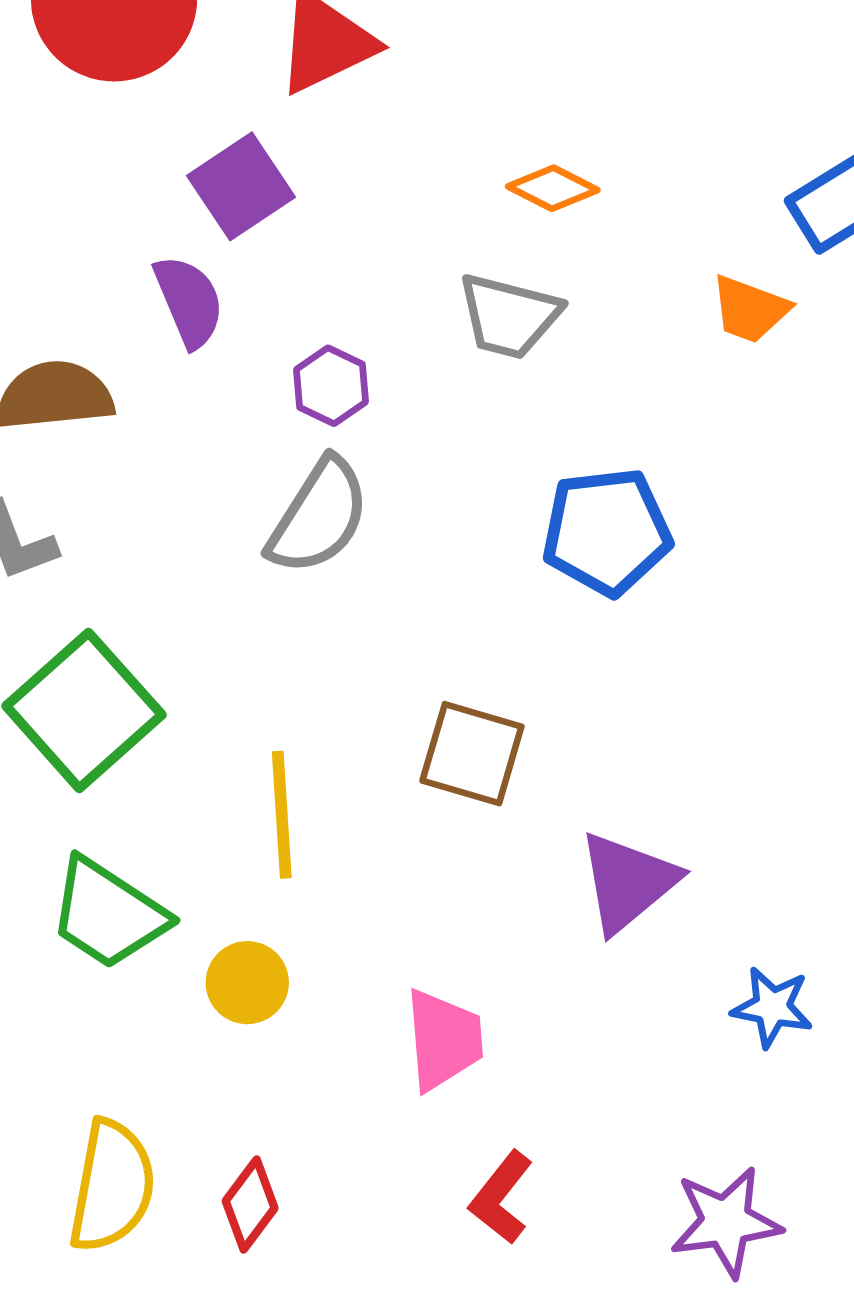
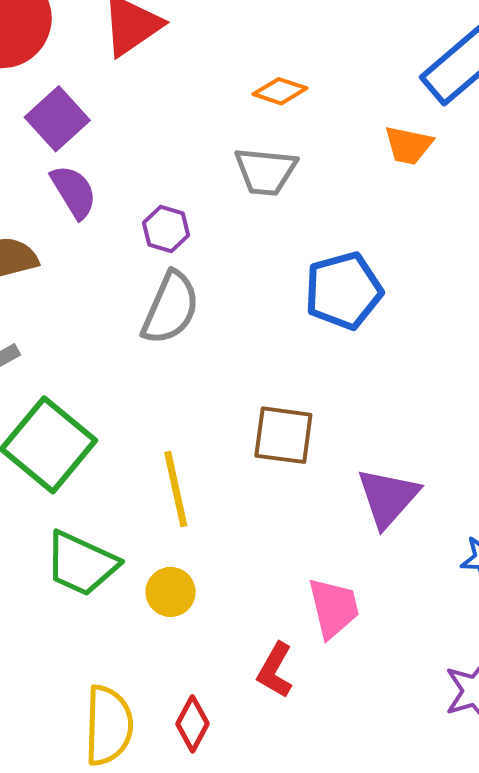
purple square: (241, 186) -> (57, 119), moved
pink trapezoid: (444, 1040) -> (334, 608), moved
red L-shape: (501, 1197) -> (275, 670), moved

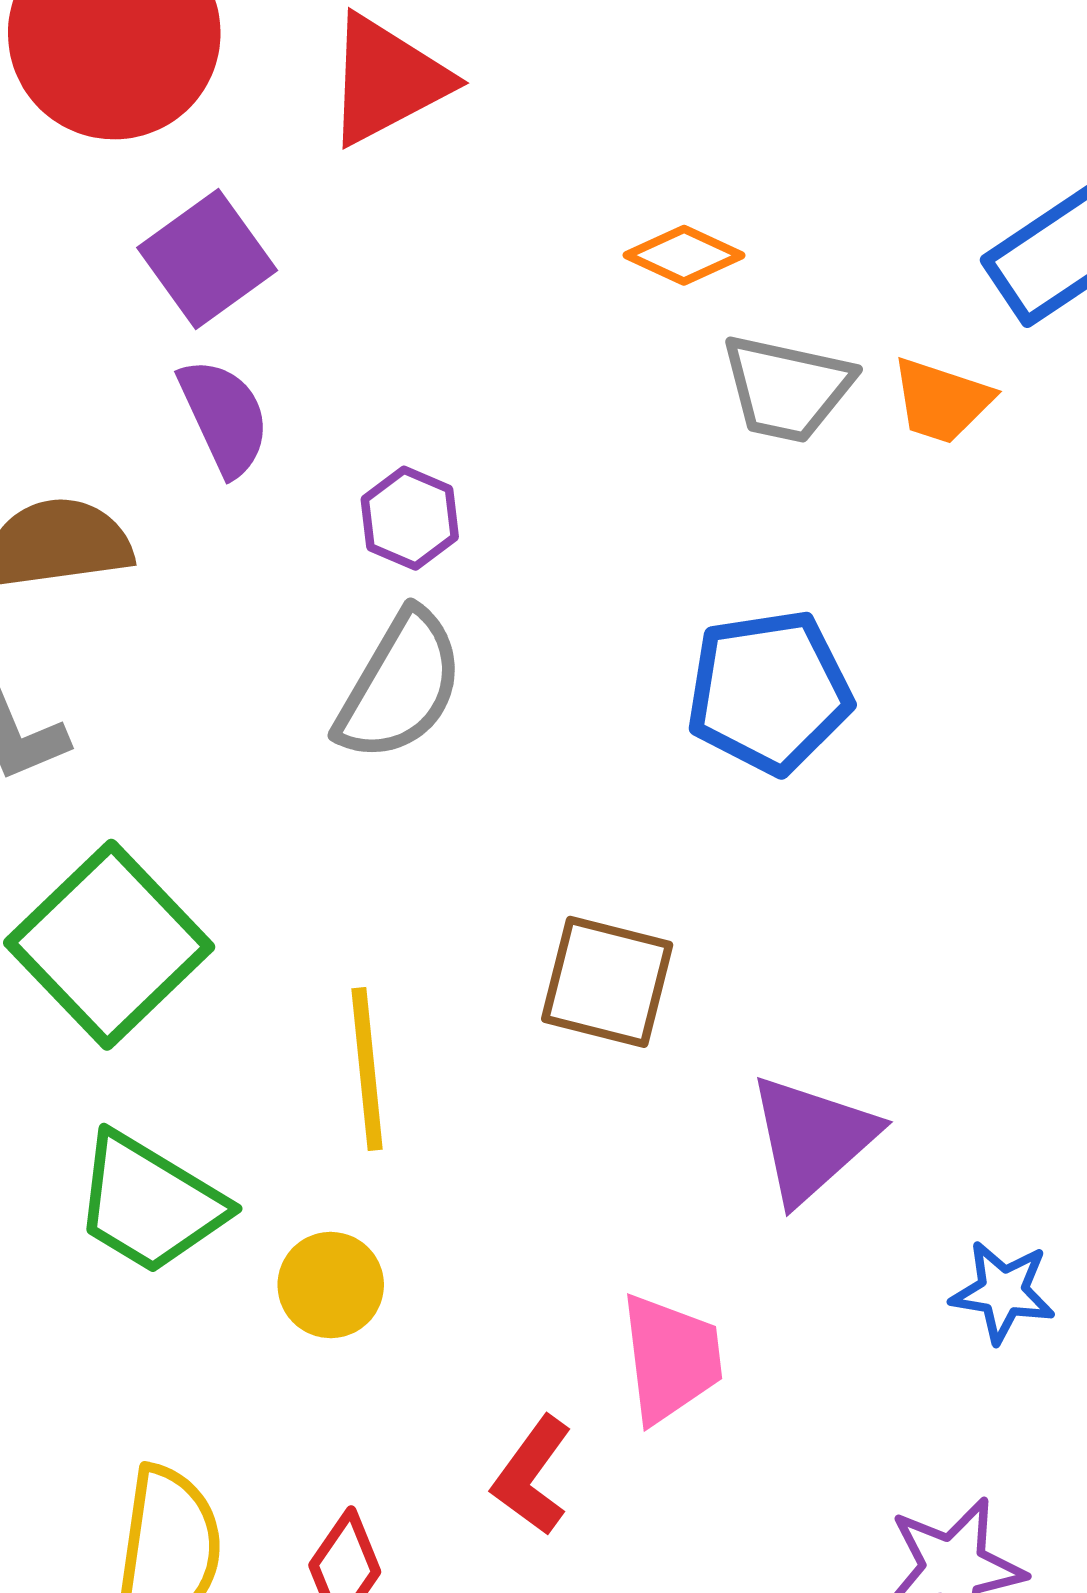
gray trapezoid: (266, 171) -> (787, 388), moved

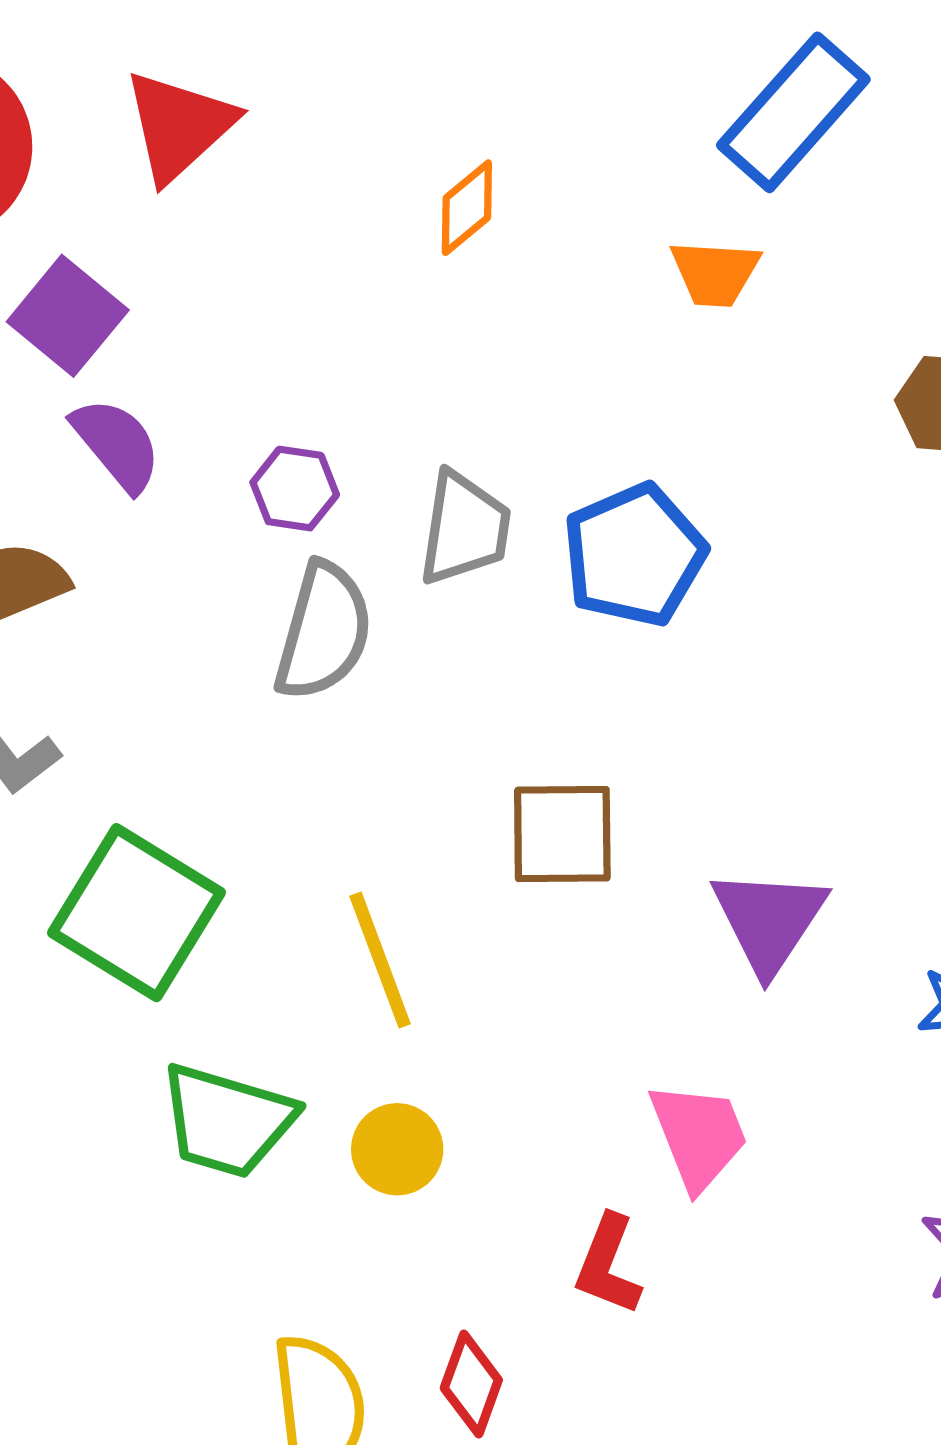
orange diamond: (684, 255) -> (467, 208), turned -50
gray trapezoid: (787, 388) -> (465, 528), moved, turned -79

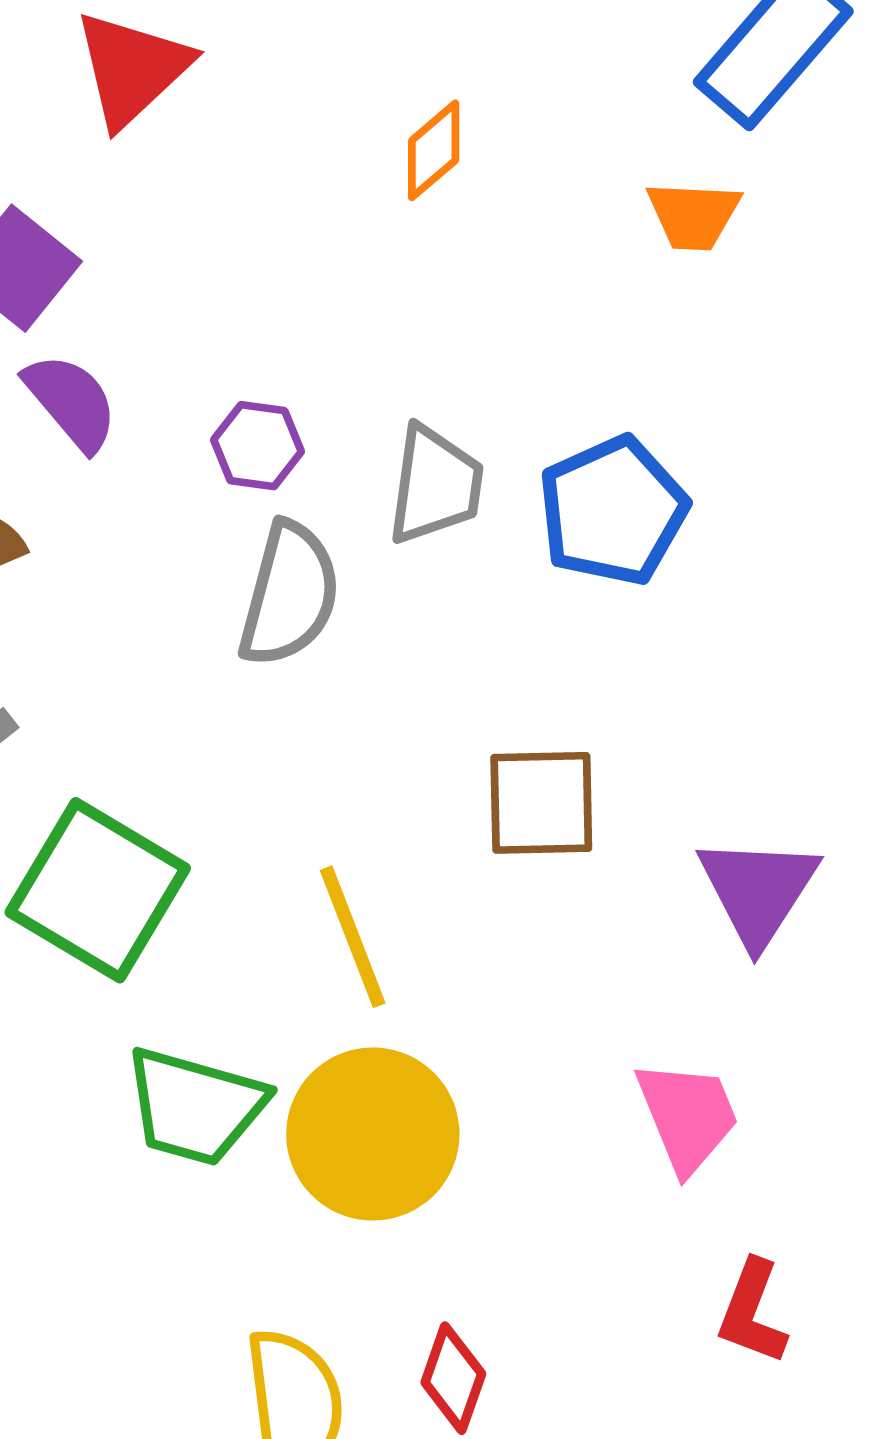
yellow circle: (397, 1149) -> (373, 1134), size x1.8
red L-shape: (608, 1265) -> (752, 1312), moved

